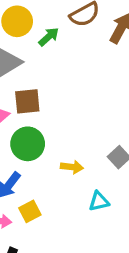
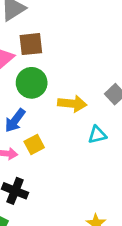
yellow arrow: (72, 167) -> (72, 104), size x1.4

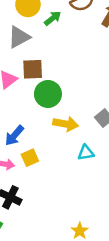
green circle: (32, 83) -> (48, 94), moved

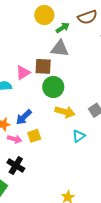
gray triangle: (19, 37) -> (60, 49), moved, turned 30
cyan triangle: (86, 153) -> (79, 136), turned -32

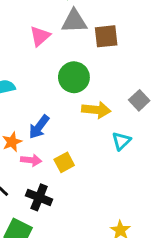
brown square: (43, 66) -> (106, 36), moved
pink triangle: (23, 73) -> (40, 36), moved
yellow square: (34, 136) -> (64, 162), moved

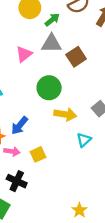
brown square: (106, 36) -> (76, 57), turned -30

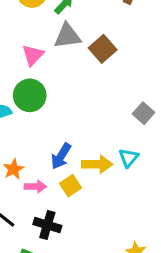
green circle: (49, 88) -> (30, 95), moved
yellow arrow: (65, 114) -> (97, 164), moved
blue arrow: (20, 126) -> (61, 156), moved

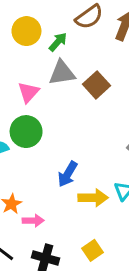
blue arrow: (61, 156) -> (68, 174), moved
yellow square: (70, 186) -> (92, 250), moved

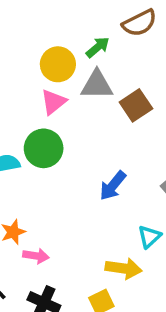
yellow circle: (26, 31) -> (58, 64), moved
blue arrow: (68, 174) -> (113, 186), moved
yellow arrow: (93, 198) -> (124, 268), moved

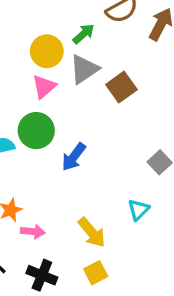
gray triangle: (97, 85) -> (84, 69), turned -32
blue arrow: (113, 186) -> (74, 157), moved
yellow arrow: (124, 268) -> (92, 232), moved, turned 44

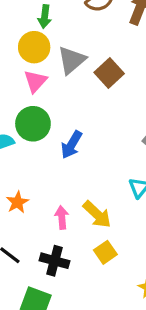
green arrow: (84, 34) -> (45, 16), moved, turned 145
pink arrow: (33, 232) -> (62, 217), moved, turned -95

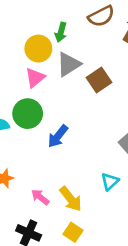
green arrow: (45, 16) -> (61, 32), moved
pink arrow: (62, 217) -> (40, 197), turned -54
yellow square: (105, 252) -> (73, 232), turned -30

